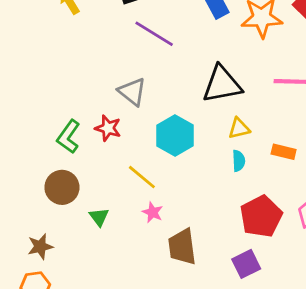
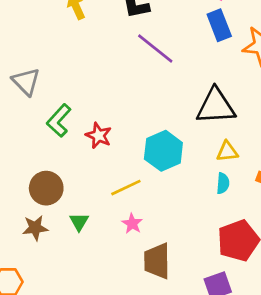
gray triangle: (132, 92) -> (26, 82), moved
green L-shape: (68, 137) -> (59, 121), moved
yellow line: (142, 177) -> (126, 188), turned -72
brown star: (40, 247) -> (35, 228), moved

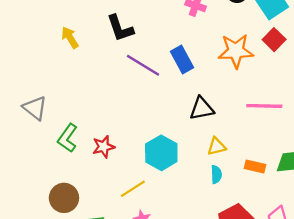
blue rectangle: (219, 25) -> (182, 60), moved
black triangle: (216, 106) -> (202, 109), size x0.7
red star: (99, 136) -> (104, 147), turned -30

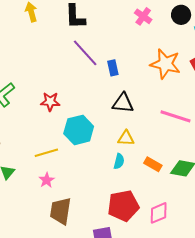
blue rectangle: (182, 60) -> (113, 68), moved, size x0.7
red star: (104, 147) -> (50, 102), moved

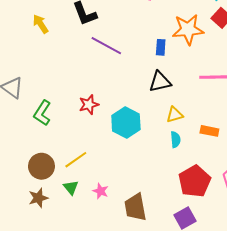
blue rectangle: (113, 68) -> (161, 47), moved, turned 35
yellow line: (46, 153) -> (76, 160), moved
pink star: (47, 180) -> (101, 191), moved

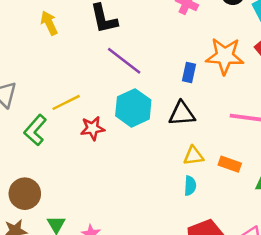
cyan hexagon: (126, 123) -> (133, 108), moved
orange rectangle: (209, 131) -> (230, 164), moved
yellow line: (76, 160) -> (66, 102), moved

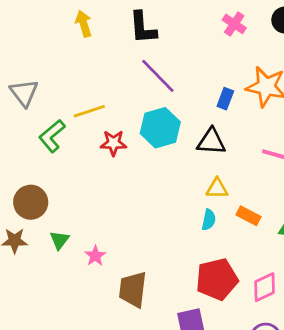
orange rectangle: (230, 164) -> (249, 216), moved

